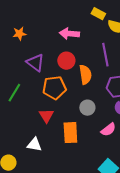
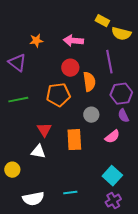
orange star: (19, 34) -> (36, 41), moved
purple triangle: (35, 63) -> (17, 63), moved
green line: (14, 93) -> (18, 100), turned 48
red triangle: (46, 116) -> (44, 130), moved

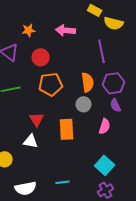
red circle: (70, 68) -> (41, 57), moved
orange semicircle: (89, 82) -> (88, 82), moved
pink semicircle: (112, 137) -> (105, 126), turned -35

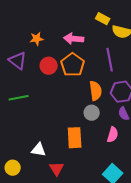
orange pentagon: (51, 84) -> (73, 65), moved, turned -30
red triangle: (37, 119) -> (57, 169), moved

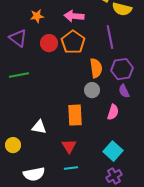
red triangle: (57, 169) -> (69, 146), moved

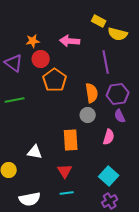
orange pentagon: (73, 42) -> (55, 80), moved
red circle: (49, 43) -> (41, 59), moved

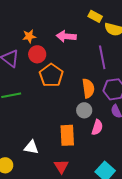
pink semicircle: (109, 137) -> (97, 127), moved

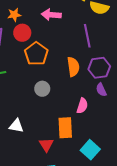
gray circle: (84, 110) -> (42, 89), moved
orange rectangle: (67, 135) -> (65, 128), moved

